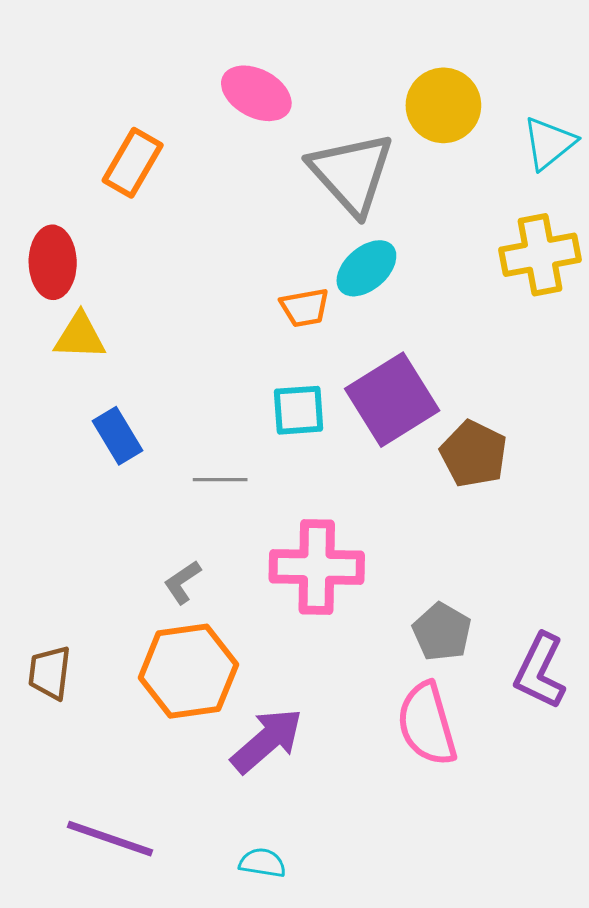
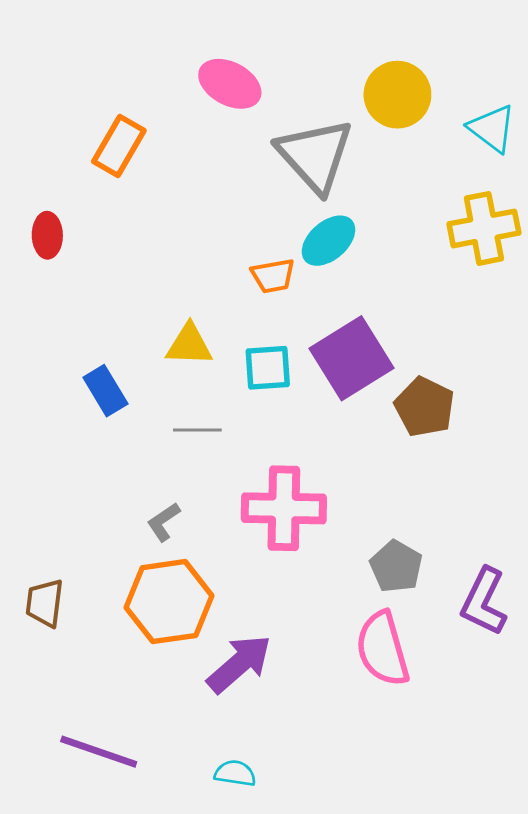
cyan triangle: (549, 143) -> (492, 128), turned -44
red ellipse: (53, 262) -> (47, 235), size x0.7
yellow triangle: (80, 336) -> (189, 345), moved

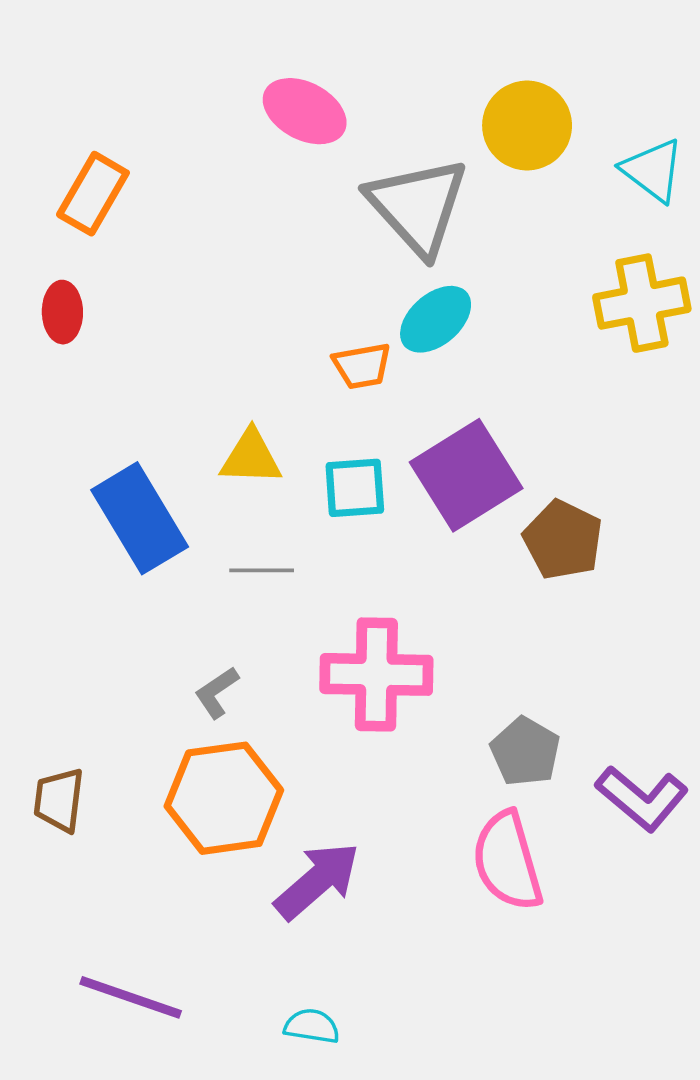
orange rectangle: (119, 146) -> (93, 194), moved
blue rectangle: (105, 391) -> (140, 518), size x1.6
purple L-shape: (484, 602) -> (642, 798), turned -76

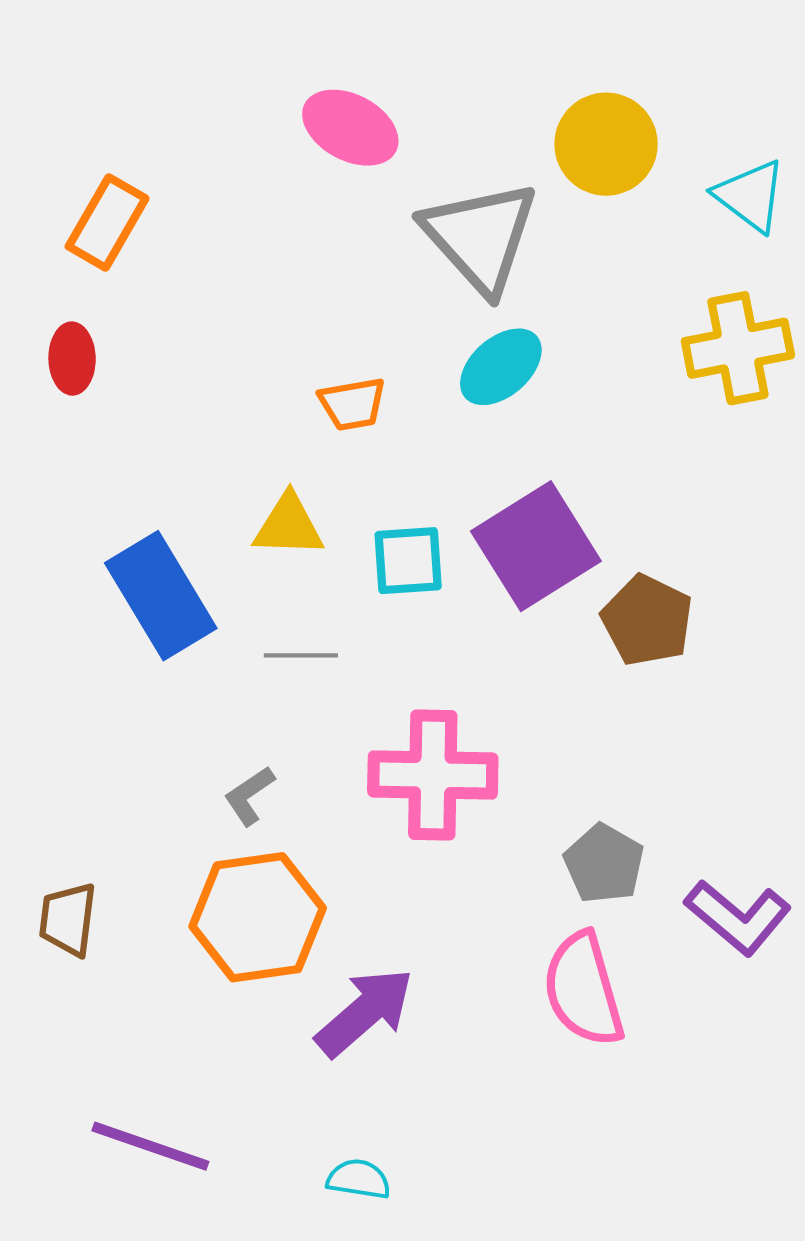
orange trapezoid: (362, 366) -> (352, 404), moved

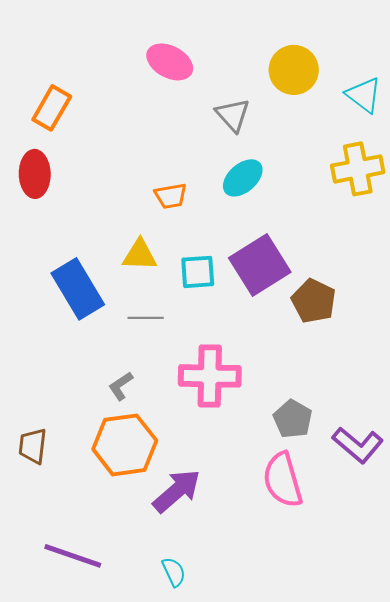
gray triangle: (480, 237) -> (233, 115), size x0.6
red ellipse: (72, 359) -> (35, 174), size x1.4
cyan semicircle: (359, 1179) -> (174, 572), turned 56

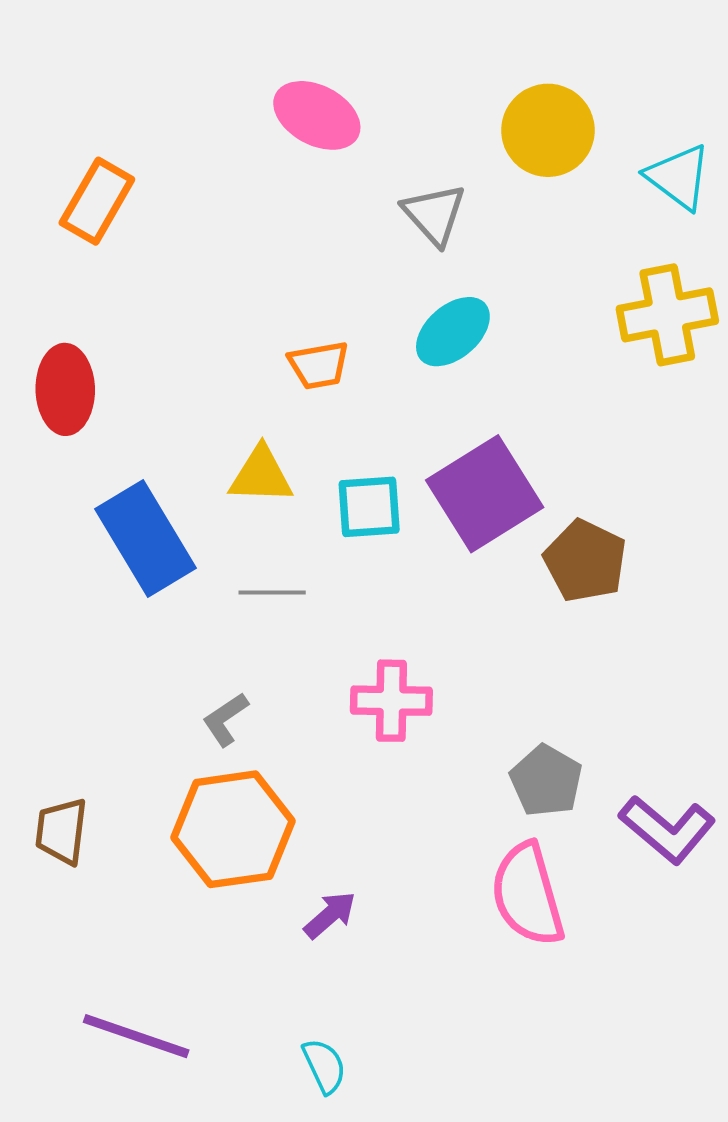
red ellipse: (35, 174) -> (65, 389), moved
pink cross: (210, 376) -> (391, 701), size x0.7
purple arrow: (177, 491) -> (330, 915), size x0.6

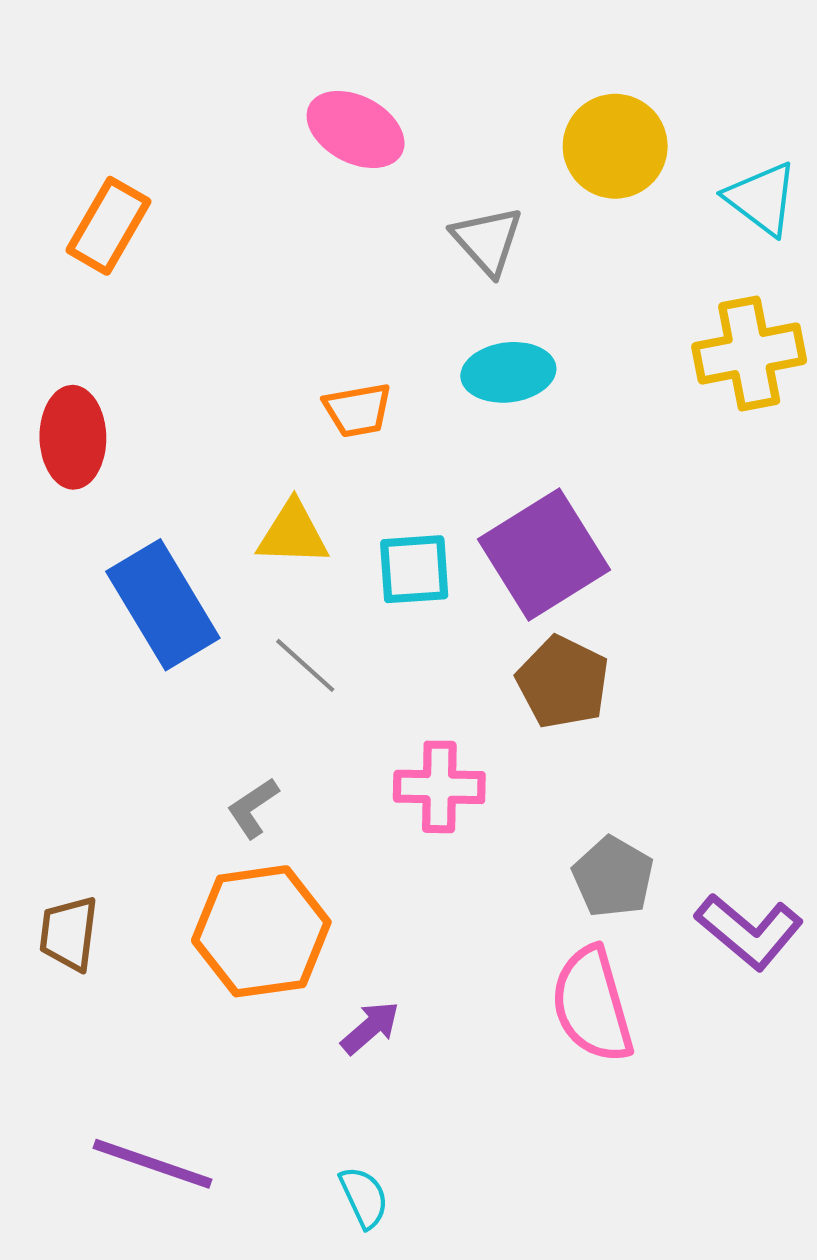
cyan ellipse: (453, 332) -> (508, 372), turned 34
brown pentagon: (585, 561) -> (563, 682), moved
gray line: (272, 593) -> (305, 665), turned 42

